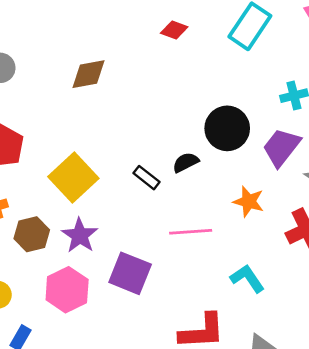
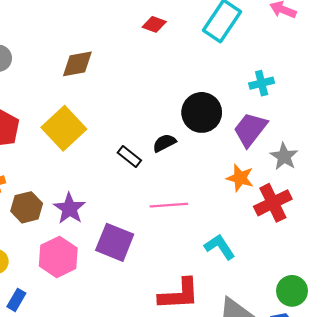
yellow square: (73, 178) -> (64, 128), moved
orange star: (249, 201) -> (240, 178), moved

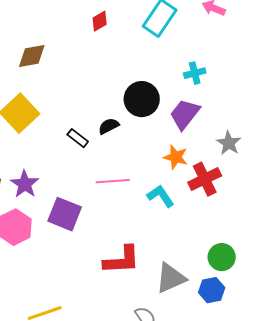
red diamond: (154, 24) -> (100, 21), turned -50
gray star: (284, 156) -> (229, 143), moved
cyan L-shape: (220, 247) -> (161, 196), moved

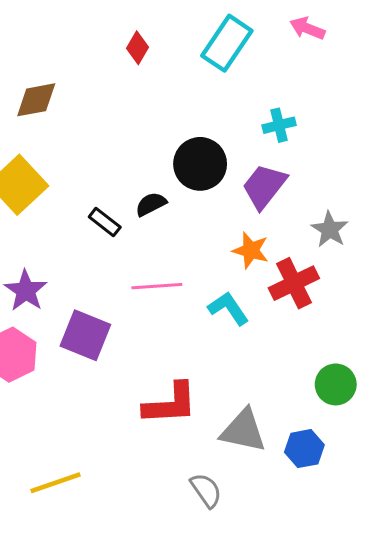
red diamond: (100, 21) -> (137, 48), turned -30
green circle: (222, 257) -> (336, 384), moved
gray triangle: (171, 278) -> (243, 431), turned 36

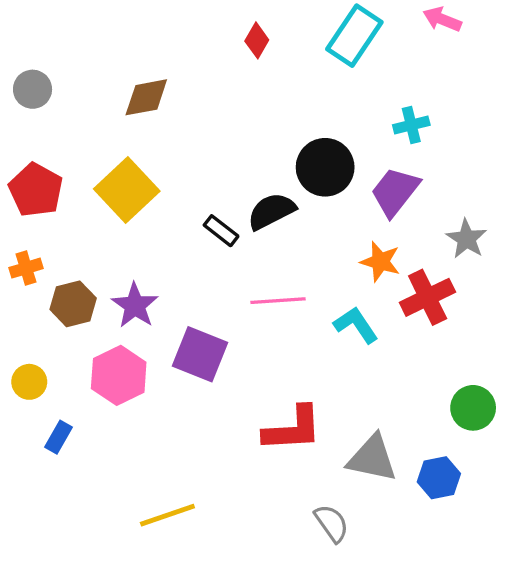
black semicircle: (151, 204) -> (271, 211), size x1.4

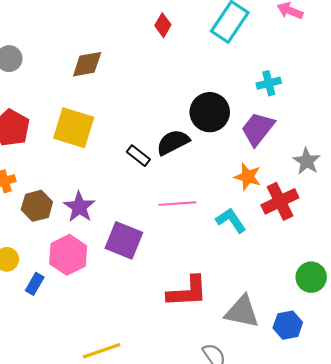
yellow square: (127, 190) -> (74, 128), turned -30
blue rectangle: (59, 437) -> (35, 284), moved

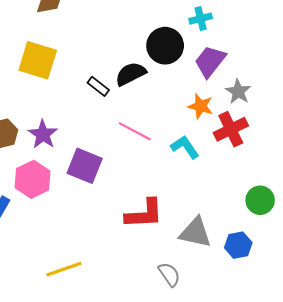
cyan cross: (269, 83) -> (201, 19), moved
gray star: (307, 161) -> (238, 92), moved
pink line: (177, 204) -> (135, 131), turned 32

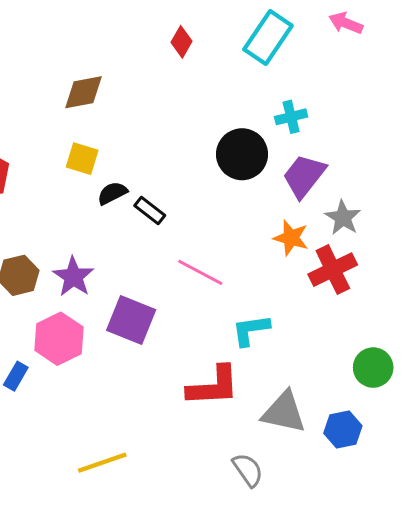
yellow square: (38, 60) -> (82, 159), moved, size x0.6
black semicircle: (131, 74) -> (112, 193), moved, size x0.7
cyan L-shape: (185, 147) -> (251, 330), moved, turned -64

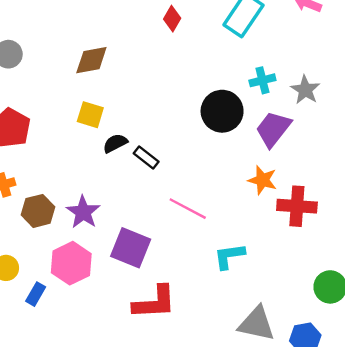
gray star: (343, 218) -> (305, 90), moved
red cross: (333, 270) -> (297, 206), turned 30
red L-shape: (213, 386) -> (154, 302), moved

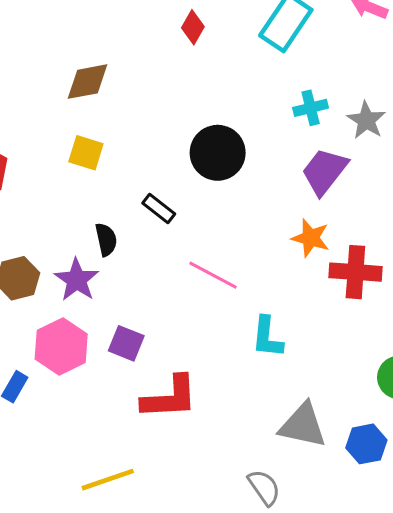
black circle: (222, 111) -> (218, 153), moved
black semicircle: (115, 143) -> (106, 240), moved, turned 105
purple square: (131, 248) -> (126, 343), moved, size x0.7
cyan L-shape: (229, 256) -> (267, 337), turned -76

